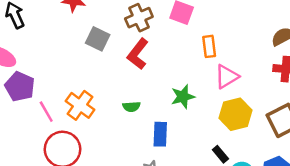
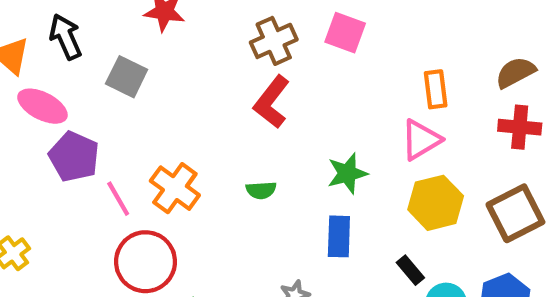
gray square: (98, 39) -> (127, 77), moved
orange rectangle: (209, 46) -> (436, 89), moved
blue rectangle: (160, 134) -> (339, 236), moved

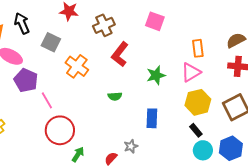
brown cross: (274, 41) -> (104, 25), moved
green star: (347, 173) -> (156, 75), moved
orange cross: (175, 188) -> (77, 66), moved
black rectangle: (410, 270) -> (196, 130), moved

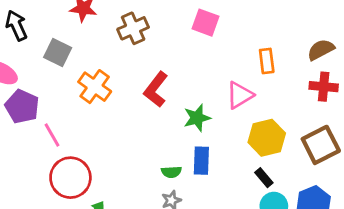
red L-shape: (120, 54) -> (156, 89), moved
pink triangle: (191, 72) -> (240, 95), moved
green star: (156, 75) -> (197, 118), moved
green semicircle: (115, 96) -> (171, 172), moved

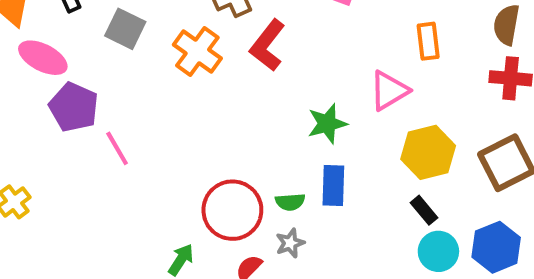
brown semicircle: (321, 50) -> (506, 25), turned -52
orange cross: (95, 87) -> (197, 52), moved
red L-shape: (156, 89) -> (267, 45), moved
red circle: (70, 178) -> (232, 210), moved

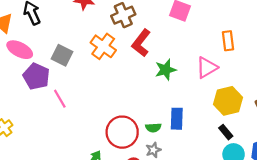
gray square: (125, 29) -> (62, 55), moved
green star: (327, 124) -> (166, 70), moved

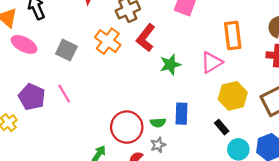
orange rectangle: (228, 41) -> (233, 36), size x1.4
purple pentagon: (36, 76) -> (32, 97), moved
black rectangle: (226, 132) -> (222, 127), moved

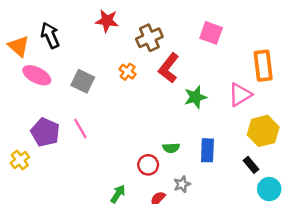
orange cross: (108, 41) -> (128, 72), size x0.6
green semicircle: (158, 123) -> (171, 148), moved
red circle: (127, 127) -> (148, 165), size x0.6

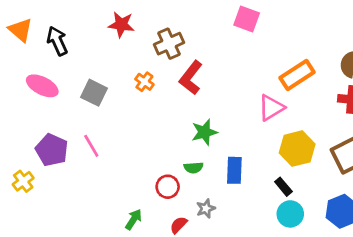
pink square: (211, 33) -> (247, 19), moved
orange triangle: (19, 46) -> (20, 30), moved
orange rectangle: (263, 66) -> (297, 75), turned 64
green star: (195, 97) -> (204, 132), moved
cyan circle: (269, 189) -> (290, 214), moved

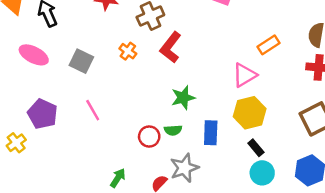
orange rectangle: (297, 75) -> (268, 45), size x0.7
pink line: (91, 146) -> (93, 110), moved
yellow hexagon: (297, 149) -> (250, 113), moved
red circle: (168, 187) -> (149, 137), moved
gray star: (206, 208) -> (184, 168), size x1.6

